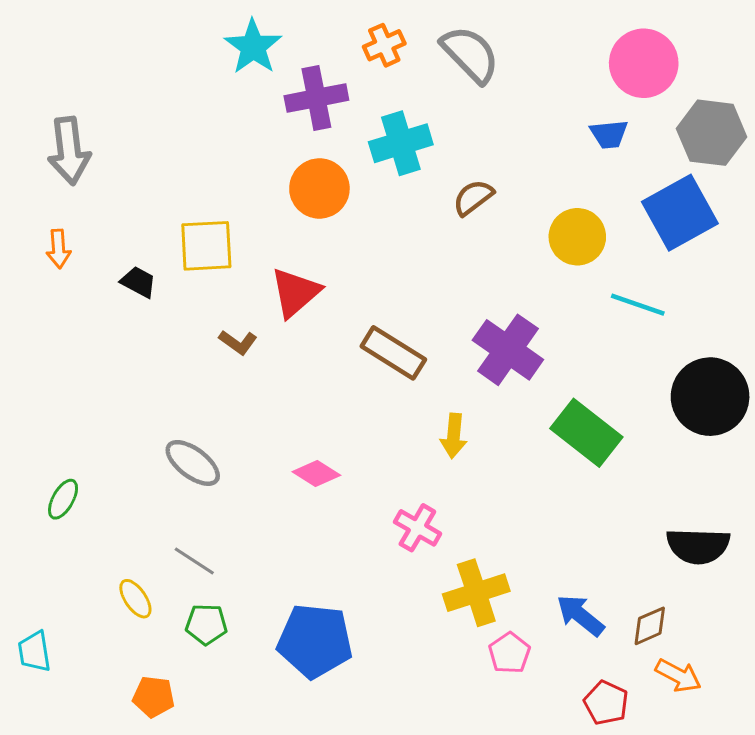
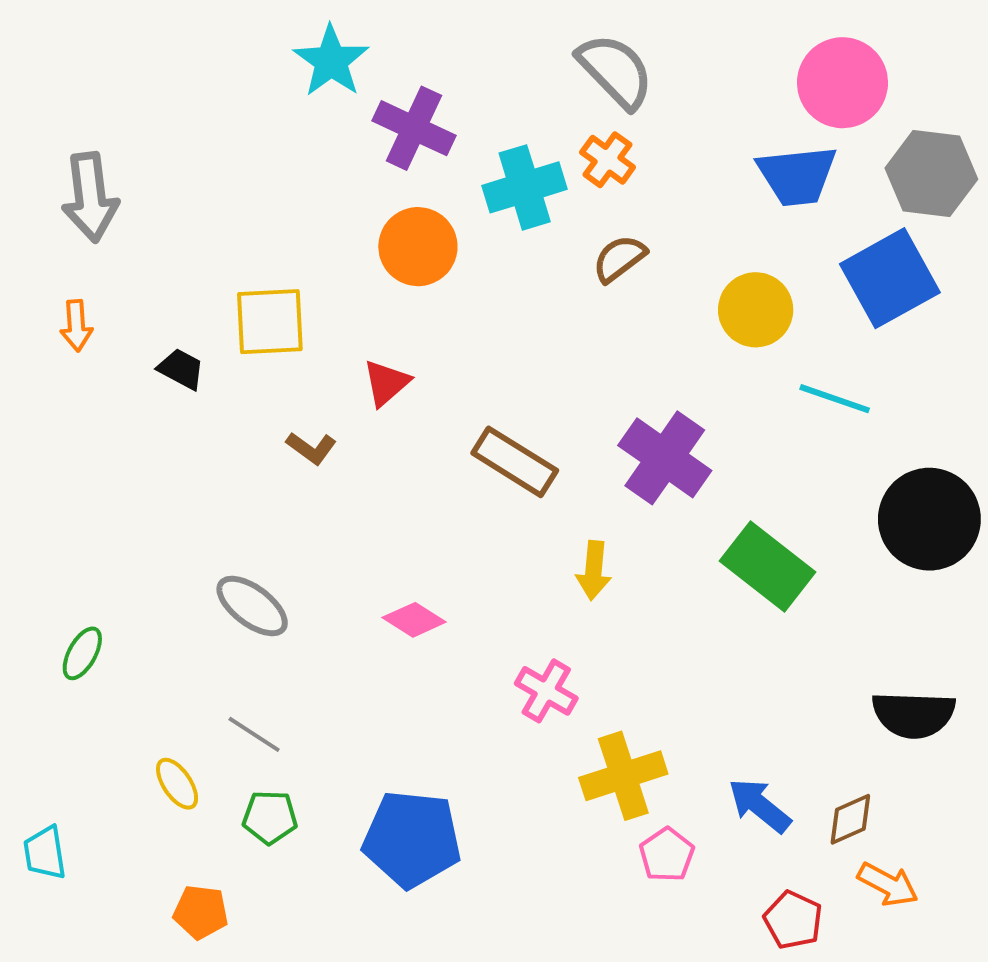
orange cross: (384, 45) -> (608, 160), moved, turned -30
purple cross: (316, 98) -> (414, 128), turned 36
blue trapezoid: (609, 134) -> (797, 176), size x1.6
red triangle: (295, 293) -> (386, 383), size x0.7

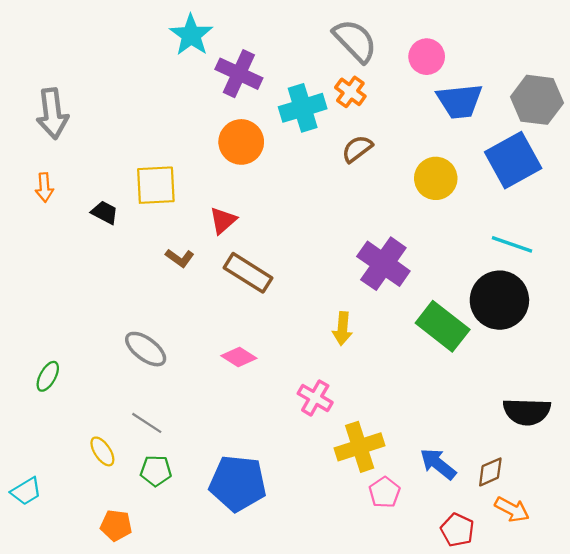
pink circle: (842, 83) -> (427, 57), moved, size x0.7
cyan line: (835, 399) -> (512, 244), moved
brown rectangle: (515, 462) -> (248, 273), moved
black circle: (929, 519) -> (499, 300), moved
cyan trapezoid: (45, 853) -> (26, 491), turned -112

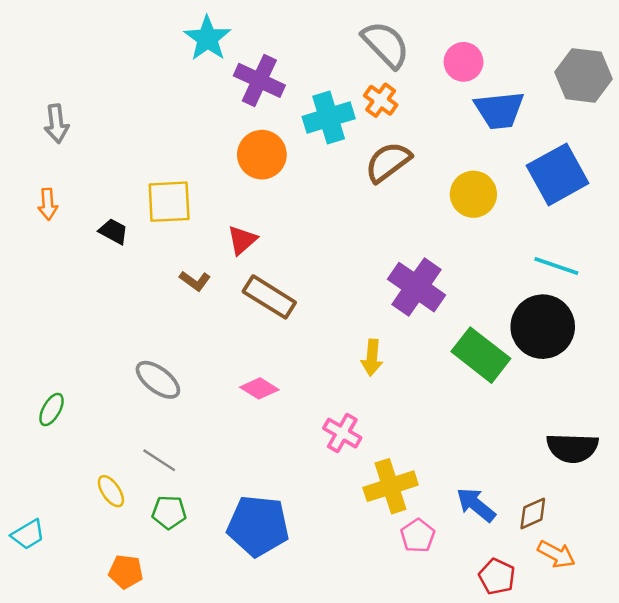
gray hexagon: (537, 100) -> (584, 75), moved
gray arrow: (52, 114) -> (56, 124), size x0.7
brown semicircle: (357, 149) -> (388, 162), size x1.4

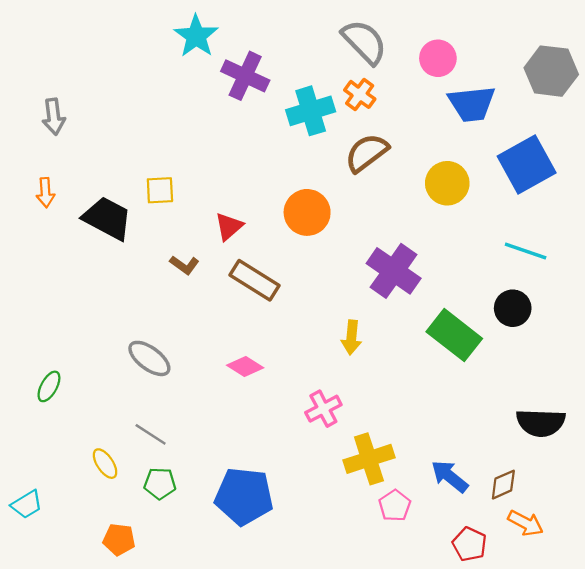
orange circle: (262, 155) -> (307, 212), moved
yellow square: (169, 202) -> (160, 190), size x0.7
black trapezoid: (113, 231) -> (107, 218), size x1.8
black circle: (543, 327) -> (513, 308), size x0.6
pink cross: (342, 433) -> (323, 409), turned 32

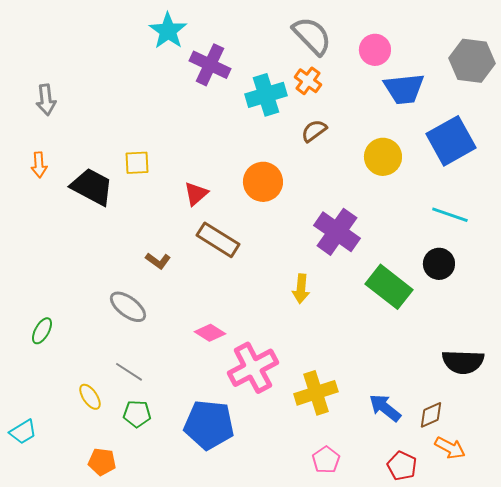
brown semicircle: (367, 153) -> (314, 131), size x0.7
brown L-shape: (184, 265) -> (158, 261), moved
pink diamond: (245, 367) -> (210, 333), moved
pink cross: (323, 409) -> (253, 368), moved, size x1.6
pink pentagon: (395, 506) -> (326, 460), moved

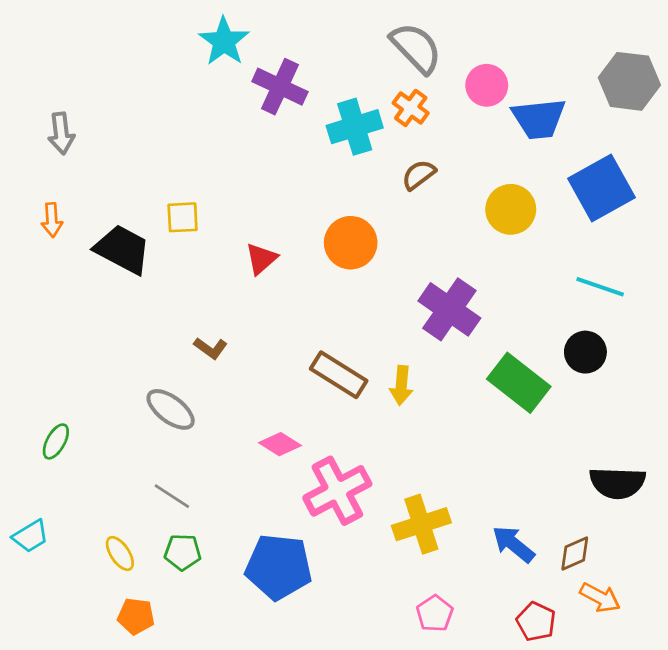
pink circle: (375, 50) -> (487, 85), moved
brown rectangle: (218, 240) -> (339, 375), moved
yellow ellipse: (90, 397) -> (120, 553), moved
cyan trapezoid: (23, 432) -> (31, 536), moved

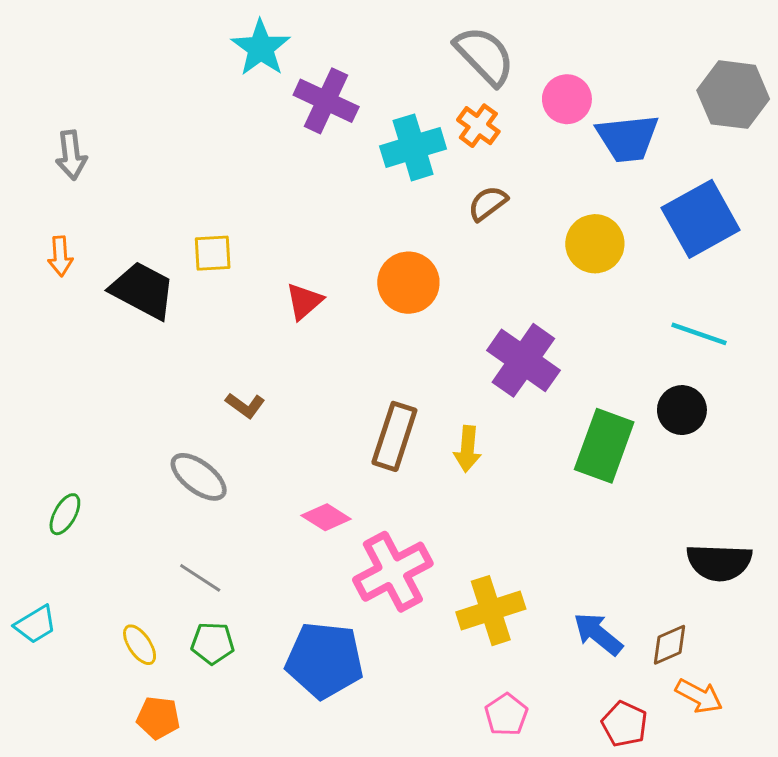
brown rectangle: (339, 375) -> (394, 436), turned 76
green rectangle: (519, 383) -> (604, 446), turned 72

